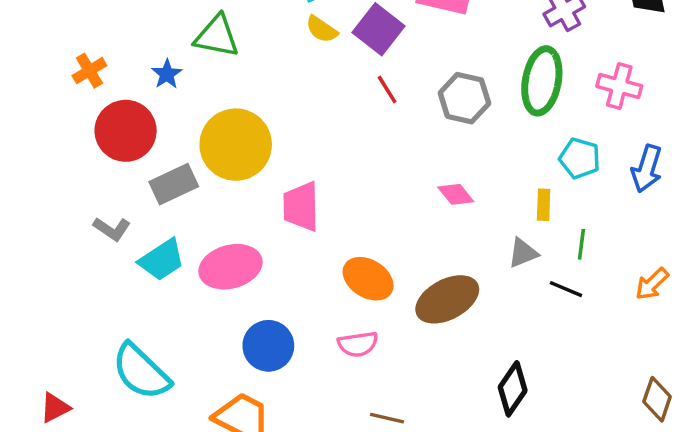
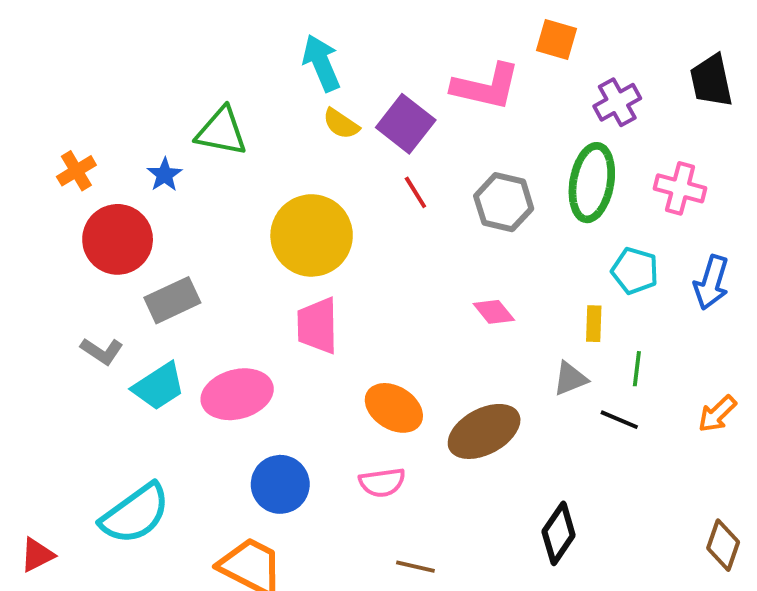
yellow circle: (236, 145) -> (312, 235), moved
cyan semicircle: (141, 372) -> (135, 514), turned -80

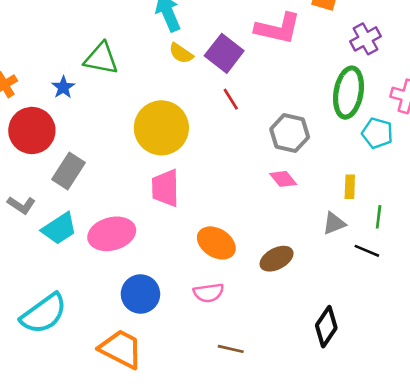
gray hexagon: (504, 202) -> (290, 133), moved
cyan pentagon: (635, 271) -> (377, 133), moved
gray rectangle: (172, 300) -> (69, 171), turned -32
brown ellipse: (484, 431) -> (277, 259), size x0.7

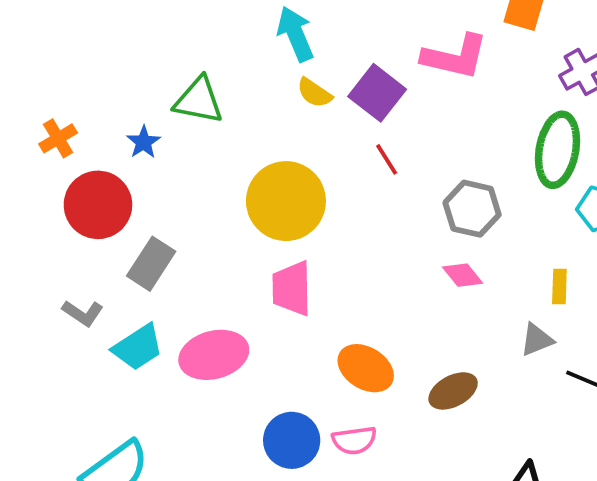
blue circle: (140, 294) -> (292, 440), moved

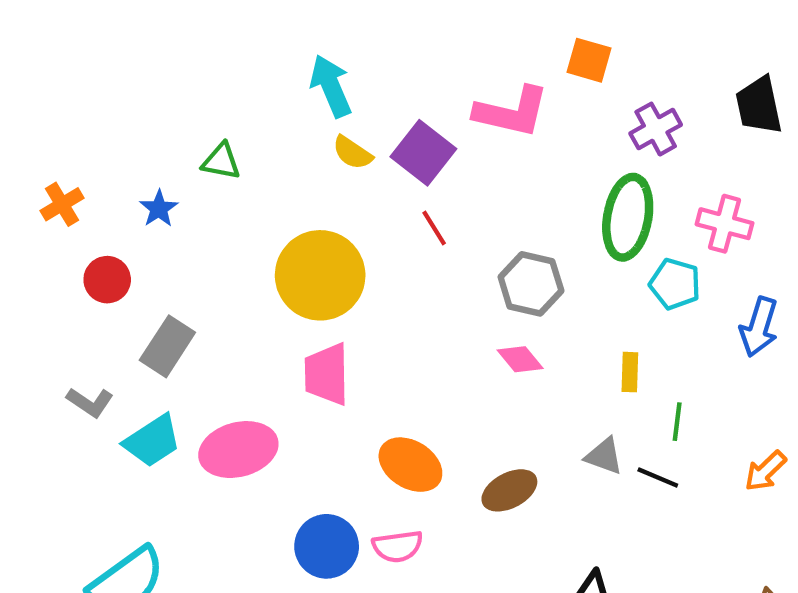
green triangle: (199, 100) -> (221, 161), size x0.7
red circle: (98, 205) -> (107, 280), size x0.6
gray triangle: (537, 340) -> (604, 456), moved, turned 42

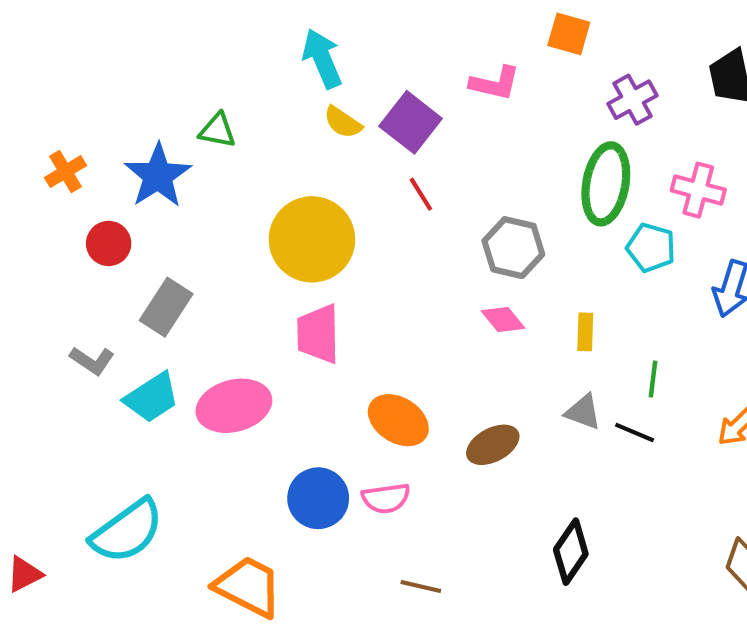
pink L-shape: (512, 112) -> (495, 83), size x0.7
blue star: (159, 209) -> (158, 176), size x1.8
yellow rectangle: (630, 372) -> (585, 332), moved

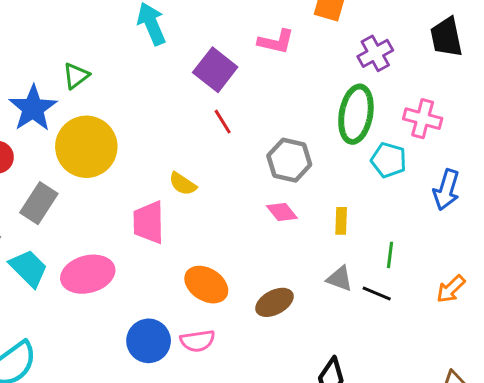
yellow semicircle: (343, 122) -> (183, 184), moved
green triangle: (217, 130) -> (76, 76), turned -48
yellow circle: (312, 239) -> (86, 147), moved
cyan trapezoid: (152, 398) -> (29, 268), turned -102

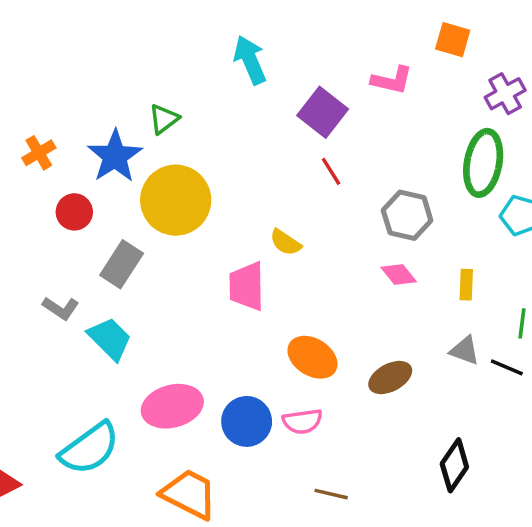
pink ellipse: (88, 274) -> (172, 406), moved

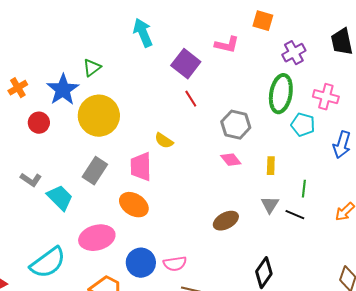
gray rectangle: (122, 264) -> (95, 171), moved
gray triangle: (465, 350) -> (270, 205), turned 42
orange ellipse: (313, 357) -> (134, 205), moved
blue circle: (247, 421) -> (141, 263), moved
pink semicircle: (302, 421) -> (175, 264), moved

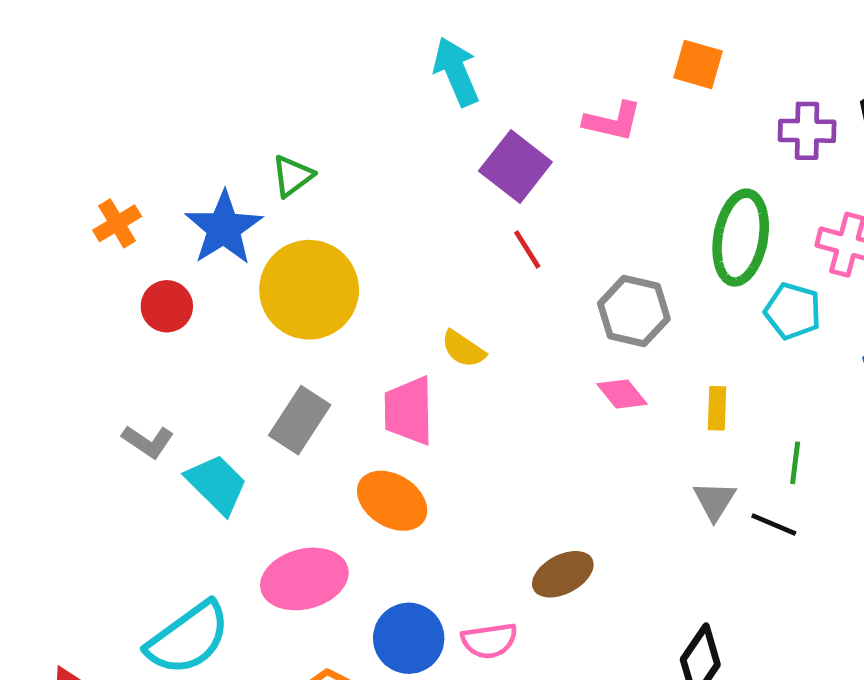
cyan arrow: (143, 33) -> (456, 72), moved
purple cross: (294, 53) -> (807, 131), moved, turned 30
brown ellipse: (226, 221) -> (563, 574), moved

